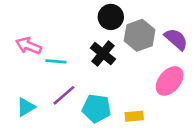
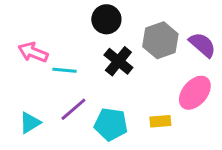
black circle: (111, 17) -> (106, 19), moved
yellow rectangle: (134, 116) -> (160, 121), moved

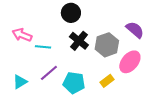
gray hexagon: (160, 40) -> (107, 45), moved
yellow rectangle: (160, 121) -> (107, 81), turned -32

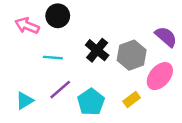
black circle: (71, 13) -> (58, 16), moved
pink arrow: (22, 35) -> (27, 26), moved
cyan pentagon: (74, 83) -> (91, 102), turned 30

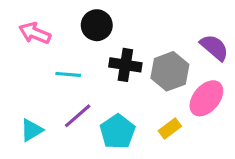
black circle: (58, 16) -> (97, 25), moved
black cross: (97, 50) -> (125, 65), turned -30

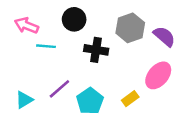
gray hexagon: (170, 71) -> (130, 28), moved
cyan line: (68, 74) -> (46, 46), moved

